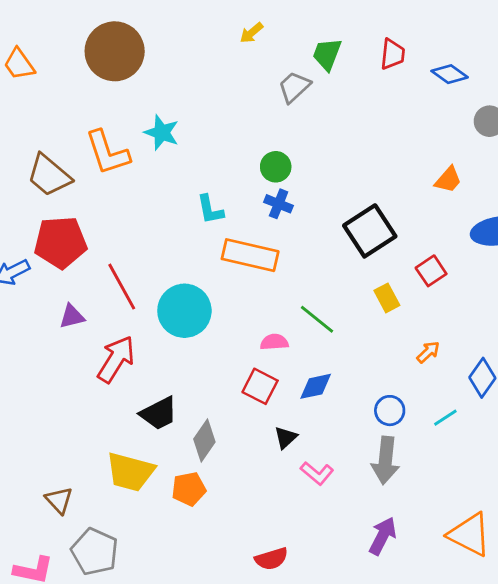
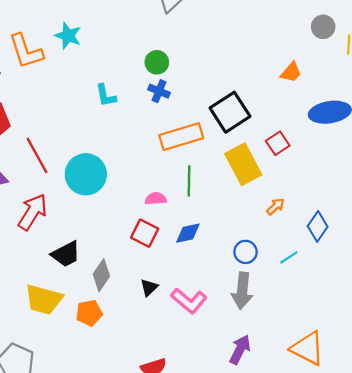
orange rectangle: (250, 255) -> (181, 137), moved, turned -30
yellow rectangle: (387, 298) -> (243, 164), size x1.8
green line: (317, 319) -> (189, 181), turned 52
black triangle: (286, 438) -> (149, 287), moved
pink L-shape: (317, 473) -> (189, 301), size x1.4

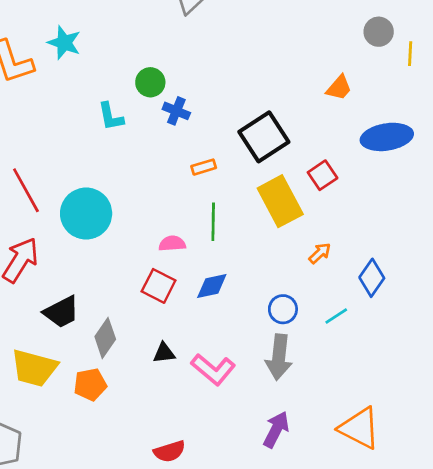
green circle: (157, 62) -> (150, 82), moved
orange rectangle: (181, 137) -> (204, 167), size x0.5
black triangle: (149, 287) -> (164, 353), turned 36

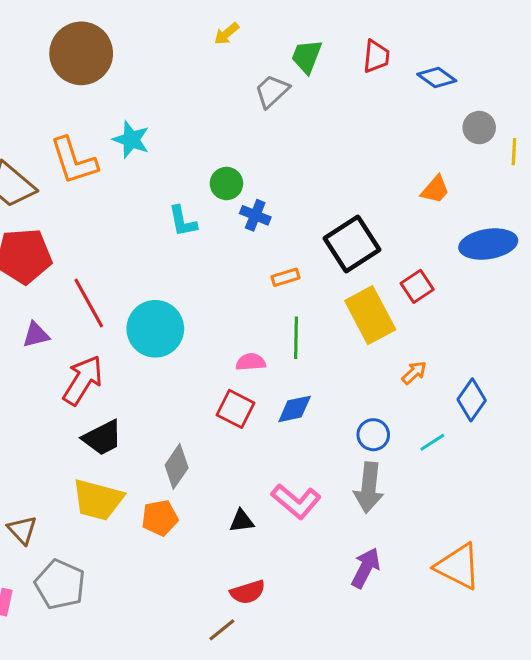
black trapezoid: (61, 312) -> (102, 438), moved
black triangle: (164, 353) -> (242, 521), moved

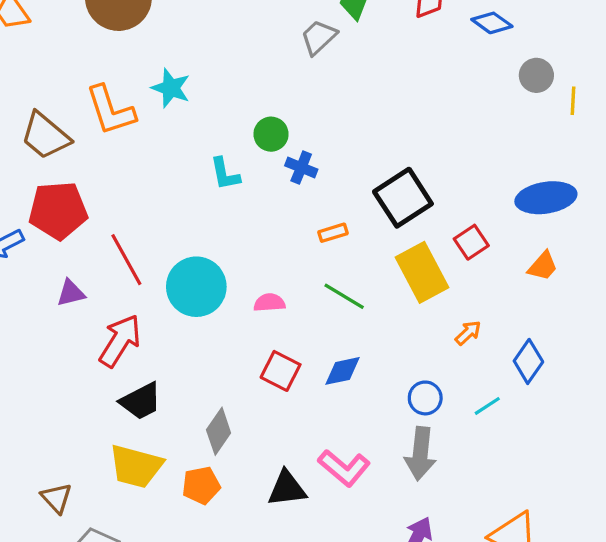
orange trapezoid: (435, 190) -> (543, 266), moved
green line: (296, 338) -> (344, 296), turned -60
pink semicircle: (251, 362) -> (269, 303), moved
black triangle: (242, 521) -> (287, 489), size x1.5

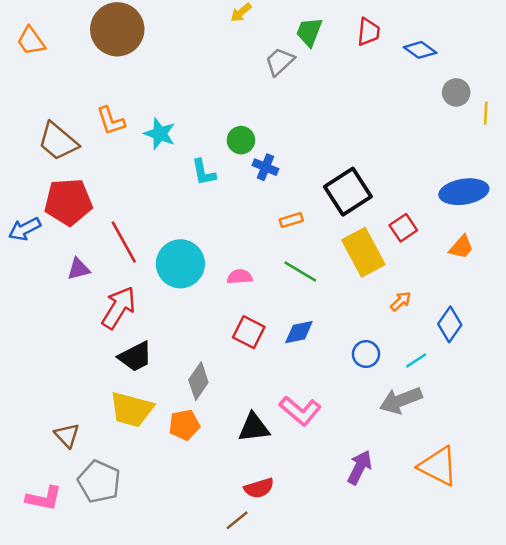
cyan star: (171, 88) -> (160, 134), moved
orange L-shape: (111, 110) -> (111, 121), size x0.7
gray arrow: (420, 454) -> (401, 400), moved, turned 63

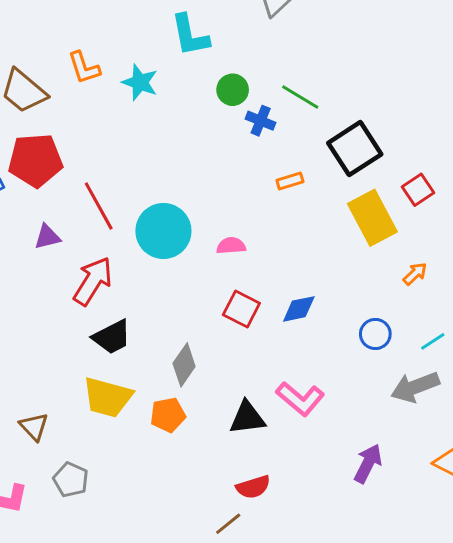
cyan L-shape: (204, 172) -> (190, 35), moved, size x1.4
green line: (300, 272) -> (300, 97), moved
gray pentagon: (99, 482) -> (71, 480), size x0.7

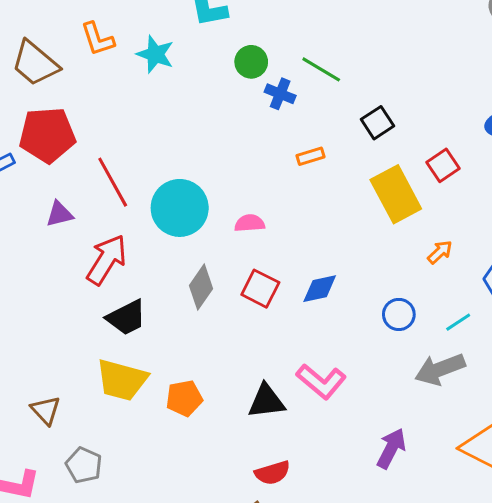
black square: (355, 149) -> (378, 123), size x0.6
gray diamond: (184, 365) -> (201, 287), moved

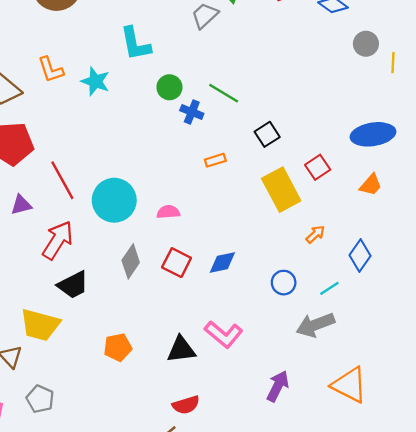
yellow trapezoid: (122, 380) -> (40, 325), moved

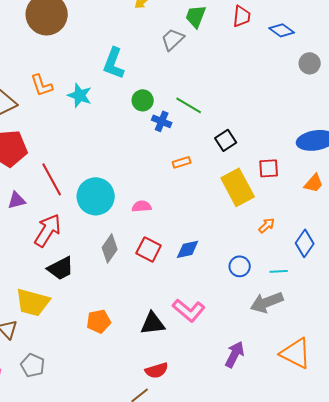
cyan L-shape: (135, 44) -> (114, 63), turned 32
red square: (318, 167) -> (269, 168), turned 30
cyan line: (329, 288) -> (279, 271), turned 30

